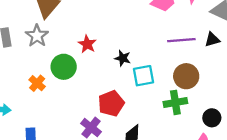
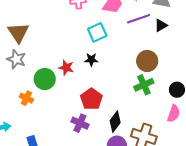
purple line: (181, 40) -> (139, 19), moved
red star: (87, 44) -> (66, 68), moved
cyan square: (143, 76) -> (97, 32), moved

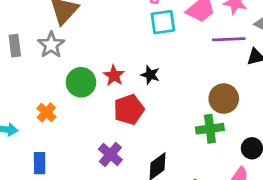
cyan square: (97, 32) -> (163, 22), moved
orange cross: (26, 98) -> (46, 112), moved
red pentagon: (91, 99) -> (129, 110), moved

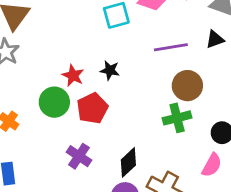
purple line: (229, 39) -> (171, 47), moved
green circle: (81, 82) -> (54, 102), moved

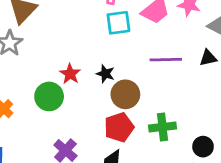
brown circle: (187, 86) -> (125, 94), moved
red pentagon: (92, 108) -> (119, 127), moved

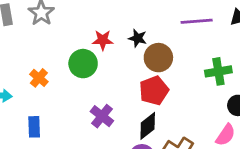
red star: (70, 74) -> (103, 40), turned -30
green cross: (163, 127) -> (218, 71), moved

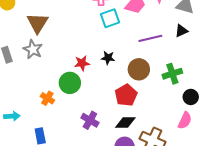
brown circle: (158, 58) -> (139, 69), moved
orange cross: (39, 78) -> (47, 98), moved
black diamond: (148, 126) -> (125, 123), turned 45

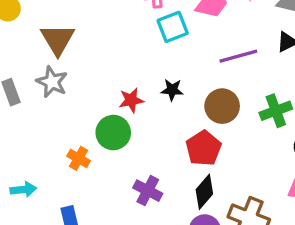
black diamond: (125, 123) -> (204, 192), turned -45

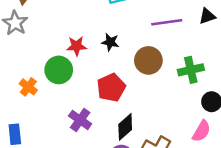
red pentagon: (203, 148) -> (111, 87), moved

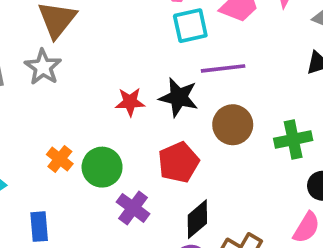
purple line: (167, 22) -> (223, 68), moved
black star: (110, 42) -> (179, 97), size x1.5
green circle: (59, 70) -> (102, 167), moved

